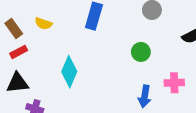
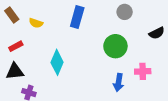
brown rectangle: (14, 29) -> (12, 15), moved
green circle: (141, 52) -> (115, 46), size x1.5

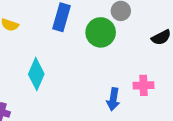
green circle: (115, 46) -> (101, 32), moved

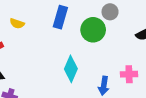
cyan diamond: (36, 74) -> (71, 69), moved

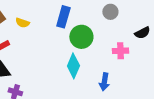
green circle: (93, 30) -> (81, 37), moved
pink cross: (129, 74) -> (120, 51), moved

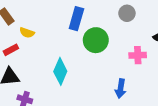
yellow semicircle: (22, 23) -> (27, 33), moved
cyan diamond: (73, 66) -> (60, 71), moved

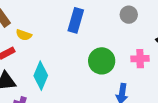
green circle: (96, 40) -> (102, 61), moved
cyan diamond: (60, 71) -> (41, 76), moved

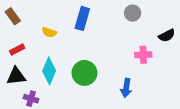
yellow semicircle: (24, 35) -> (49, 32), moved
green circle: (102, 61) -> (84, 73), moved

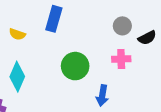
gray circle: (133, 13) -> (122, 26), moved
green circle: (84, 73) -> (75, 66), moved

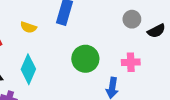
pink cross: (121, 59) -> (131, 62), moved

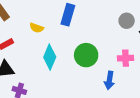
cyan diamond: (28, 69) -> (50, 57), moved

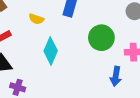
green circle: (86, 55) -> (101, 38), moved

